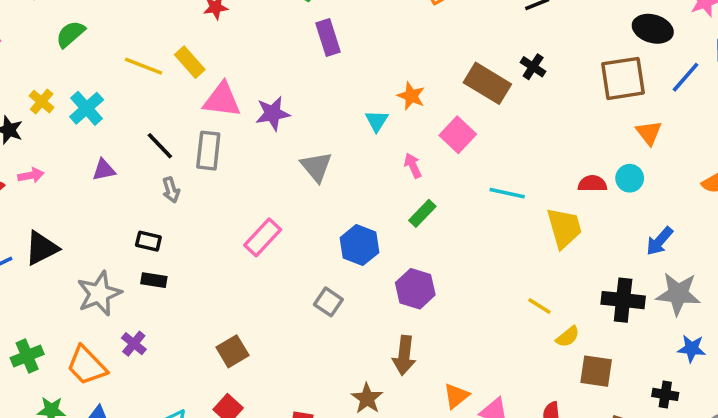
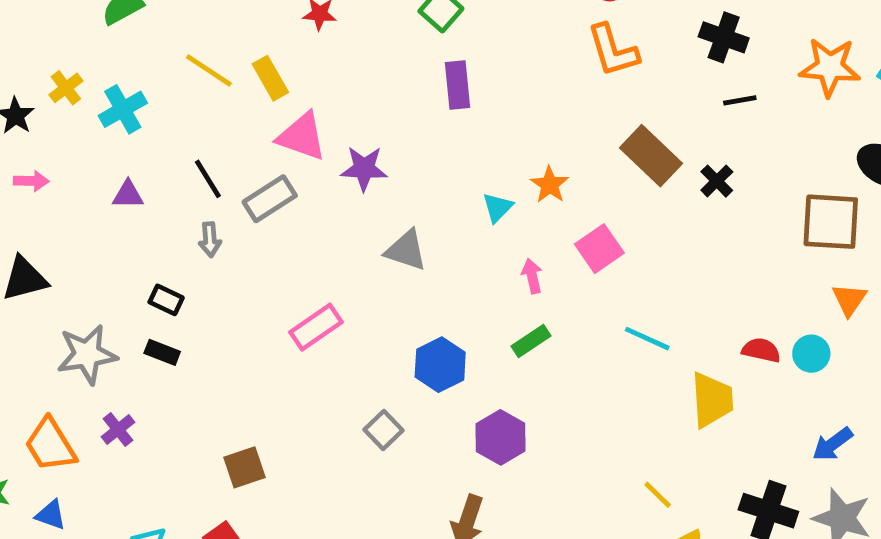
brown rectangle: (487, 83) -> (651, 156), moved
gray rectangle: (208, 151) -> (270, 199), turned 39
gray triangle: (316, 167) -> (406, 250), turned -44

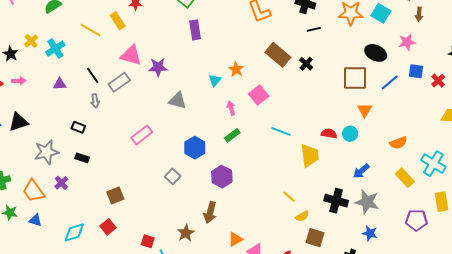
yellow rectangle: (270, 78) -> (118, 21), moved
black rectangle: (162, 352) -> (82, 158), moved

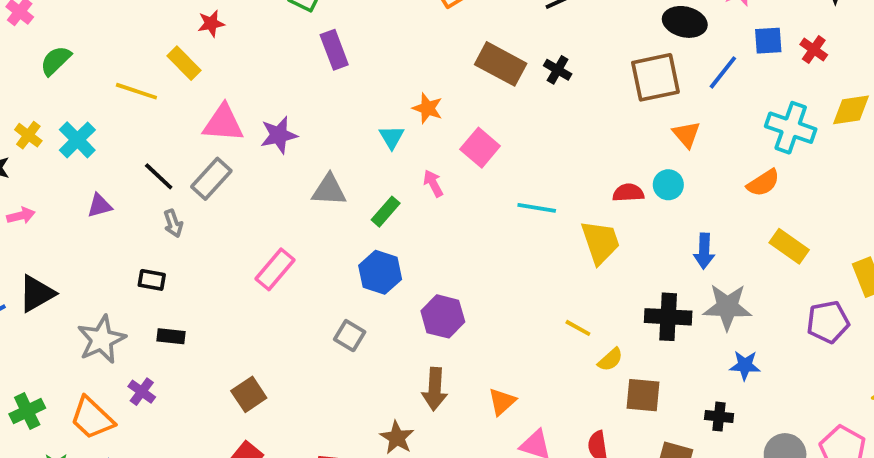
green rectangle: (232, 135) -> (386, 212), moved
cyan cross: (433, 164) -> (791, 128), moved
blue arrow: (361, 171) -> (704, 251), turned -36
orange triangle: (235, 239) -> (502, 402), moved

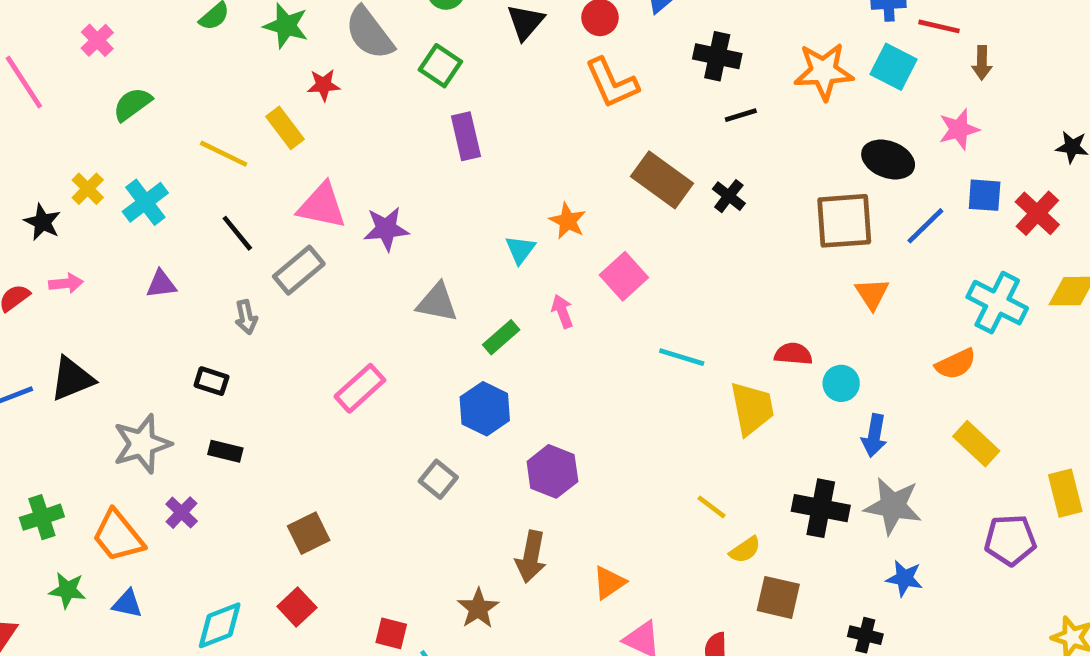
red cross: (814, 50) -> (1037, 213), size x1.4
black line: (159, 176) -> (237, 233), moved
cyan circle: (668, 185) -> (841, 383), moved

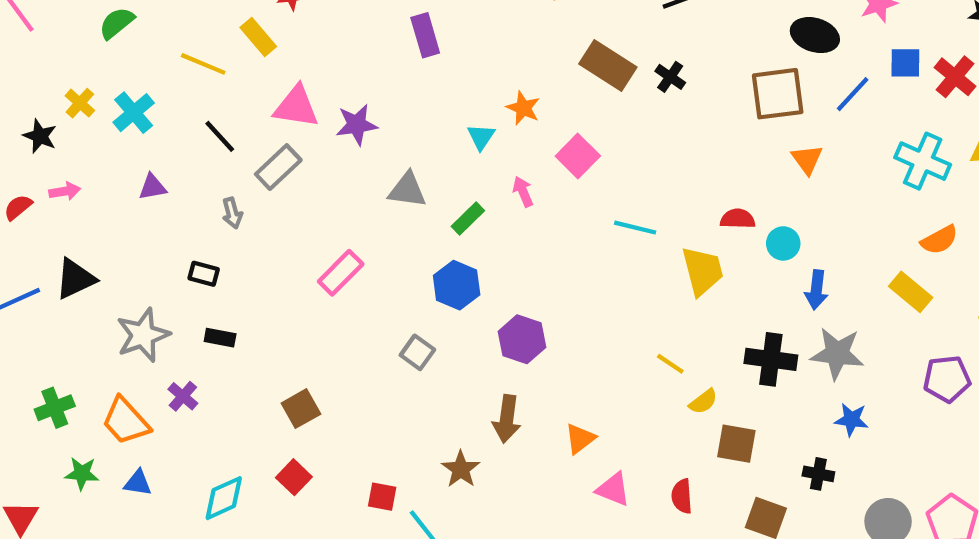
orange semicircle: (956, 364) -> (939, 240), moved

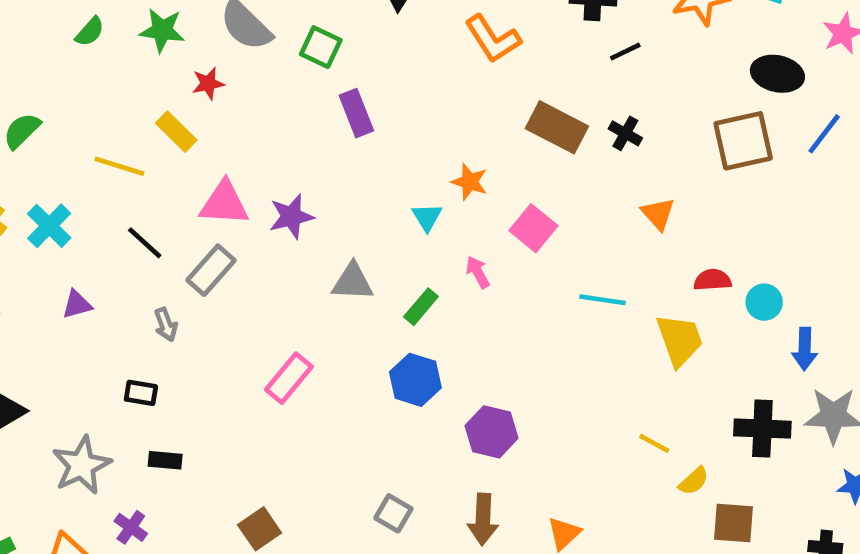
orange triangle: (807, 159) -> (658, 214), moved
gray square: (417, 352) -> (393, 513), moved

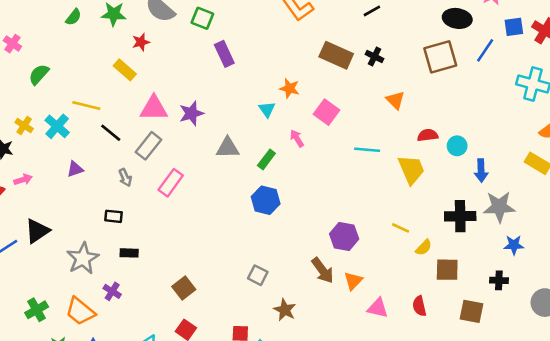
yellow line: (119, 166) -> (86, 105), moved
pink rectangle: (289, 378) -> (171, 183), moved
purple hexagon: (492, 432) -> (344, 236), moved
brown arrow: (483, 519) -> (323, 270), moved, turned -36

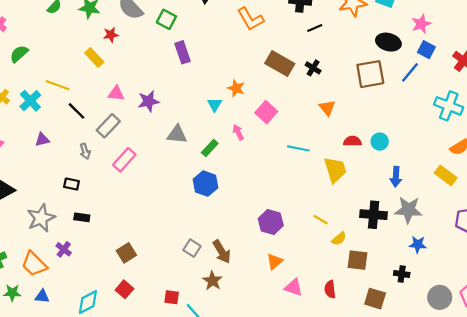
blue square: (514, 27) -> (426, 50), moved, turned 30
pink triangle: (154, 108) -> (116, 93), size x0.7
cyan circle: (457, 146) -> (380, 142), moved
brown arrow: (323, 270) -> (222, 252), moved

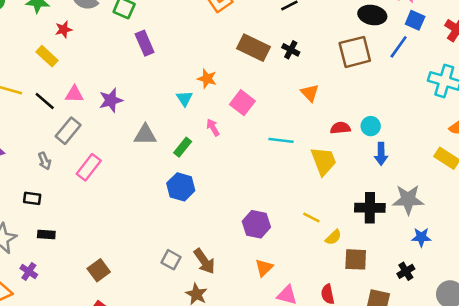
black line: (76, 111) -> (45, 101), moved
blue arrow: (396, 177) -> (381, 154), moved
black cross: (402, 274) -> (406, 271), turned -35

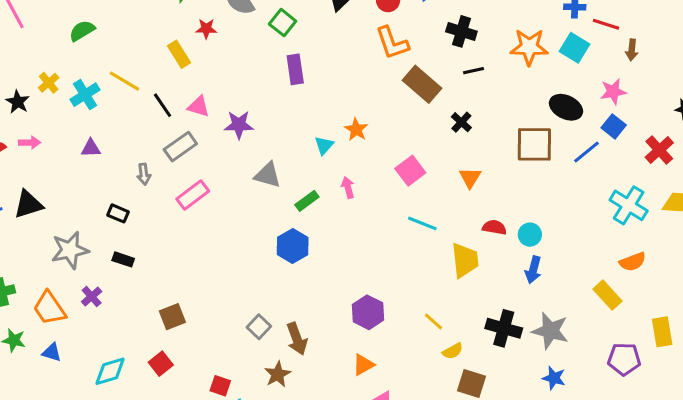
brown rectangle: (253, 48) -> (422, 84), moved
pink square: (242, 103) -> (410, 171), moved

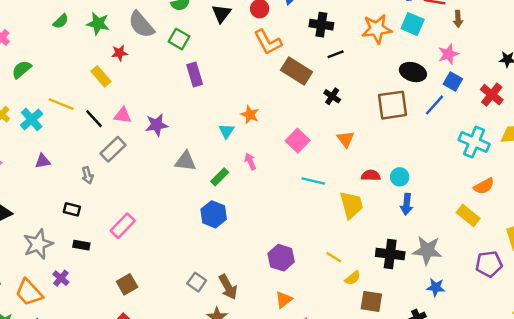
pink rectangle: (193, 195) -> (123, 226), moved

